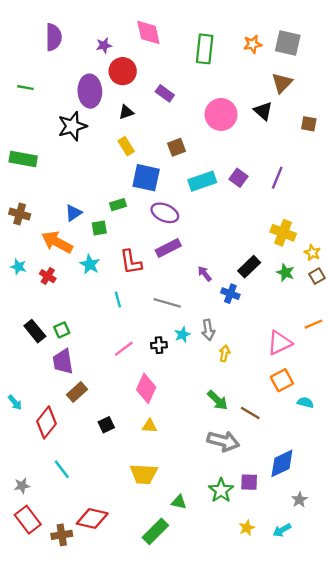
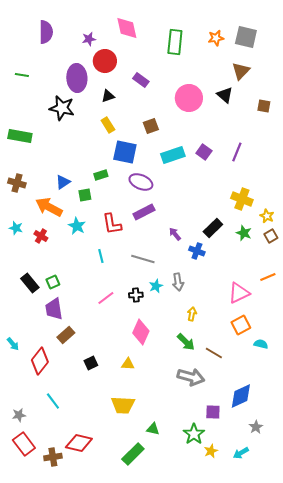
black star: (72, 126) -> (62, 108), turned 30
yellow arrow: (225, 353) -> (192, 314), moved
pink diamond: (146, 388) -> (141, 332), moved
green star: (221, 490) -> (194, 434), moved

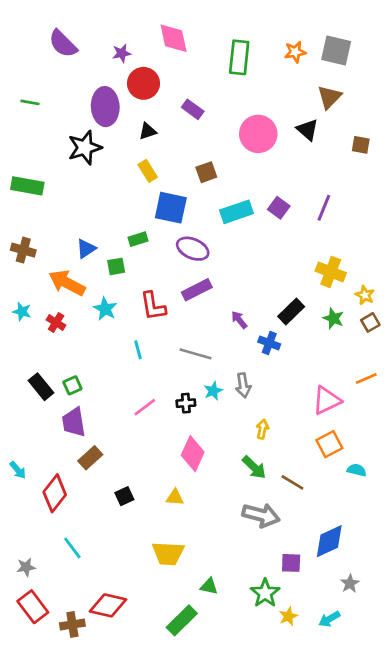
purple semicircle: (46, 32) -> (63, 44), turned 135
black star: (62, 108) -> (85, 148), turned -30

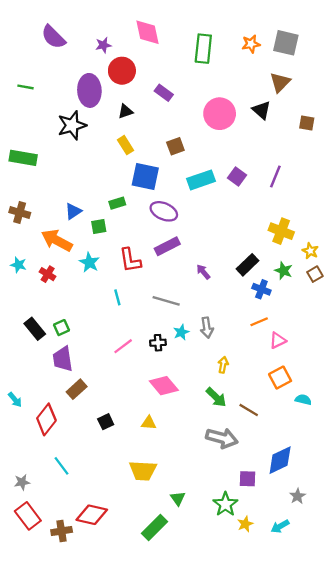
blue cross: (269, 343) -> (261, 289), moved
orange line: (366, 379) -> (259, 322), moved
pink triangle: (327, 400) -> (278, 340), size x0.7
pink diamond: (193, 454) -> (164, 386), turned -64
green triangle: (209, 586) -> (178, 498), turned 42

